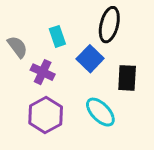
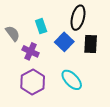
black rectangle: (127, 78) -> (91, 44), moved

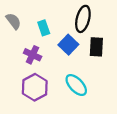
gray semicircle: (13, 33) -> (13, 21), moved

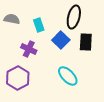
gray semicircle: (13, 21) -> (12, 19), turned -42
purple hexagon: (35, 87) -> (18, 78), moved

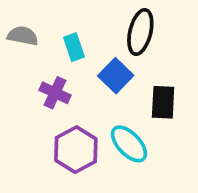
black rectangle: (86, 42) -> (163, 102), moved
purple hexagon: (18, 78) -> (76, 150), moved

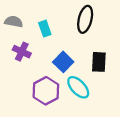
blue square: (116, 76) -> (63, 62), moved
purple cross: (55, 93) -> (22, 52), moved

